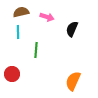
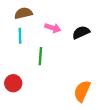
pink arrow: (47, 17) -> (53, 28), moved
black semicircle: (72, 29) -> (81, 32), turned 42

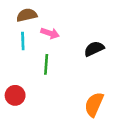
pink arrow: (53, 28) -> (50, 33), moved
black semicircle: (81, 32) -> (94, 49), moved

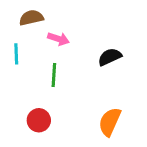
cyan line: (23, 41) -> (16, 54), moved
red circle: (15, 95) -> (39, 120), moved

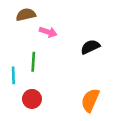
cyan line: (16, 54) -> (13, 75), moved
green line: (54, 75) -> (33, 62), moved

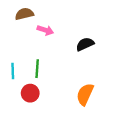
green line: (33, 62) -> (37, 69), moved

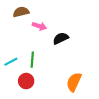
black semicircle: (85, 44) -> (61, 38), moved
cyan line: (13, 71) -> (11, 62), turned 64

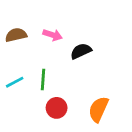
brown semicircle: (21, 12) -> (16, 35), moved
red circle: (26, 81) -> (57, 108), moved

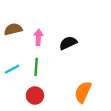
pink arrow: (52, 35) -> (38, 37), moved, turned -105
red circle: (57, 108) -> (35, 96), moved

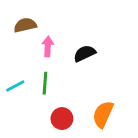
brown semicircle: (13, 29) -> (25, 25), moved
red circle: (35, 96) -> (62, 119), moved

